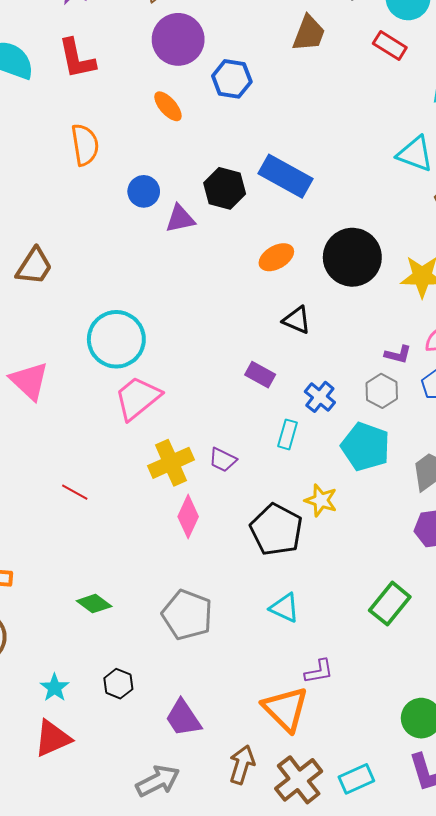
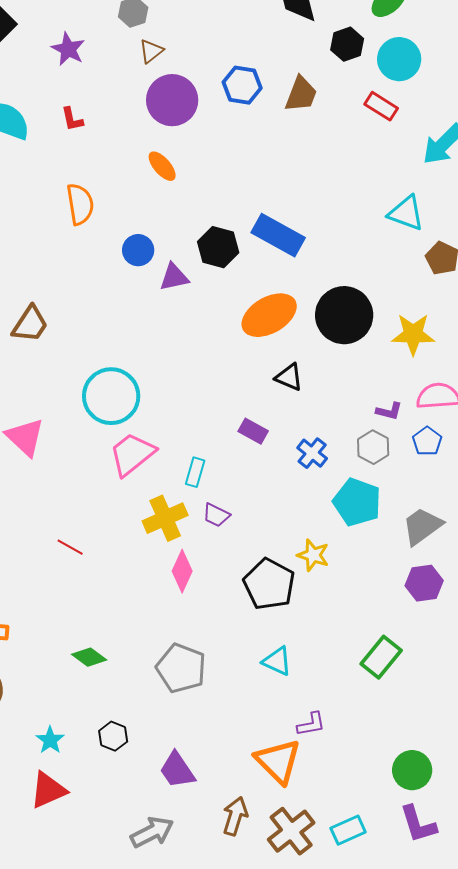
red L-shape: (77, 59) -> (72, 119), size x0.6
blue hexagon: (232, 79) -> (242, 85), moved
orange ellipse: (276, 257) -> (269, 315), size x1.6
cyan rectangle: (288, 434) -> (195, 472), moved

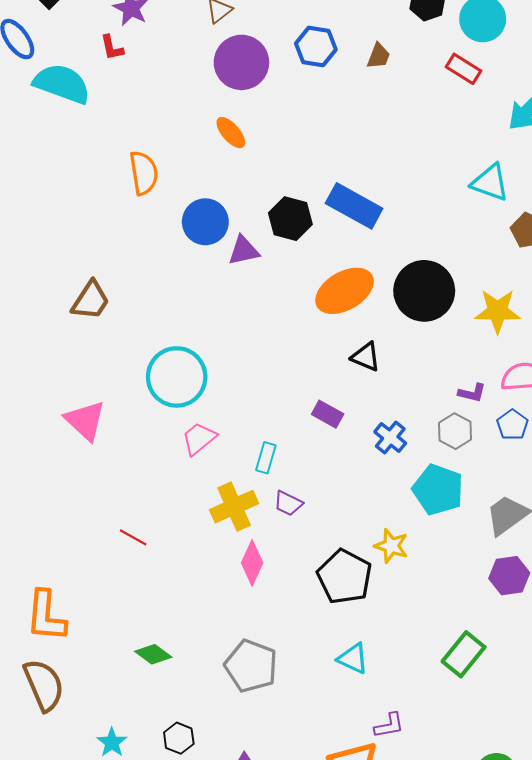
brown trapezoid: (301, 94) -> (379, 56), size x0.7
red L-shape: (72, 119) -> (112, 48), moved
blue circle: (138, 250) -> (205, 222), size x1.4
pink trapezoid: (132, 454) -> (199, 439), size x0.7

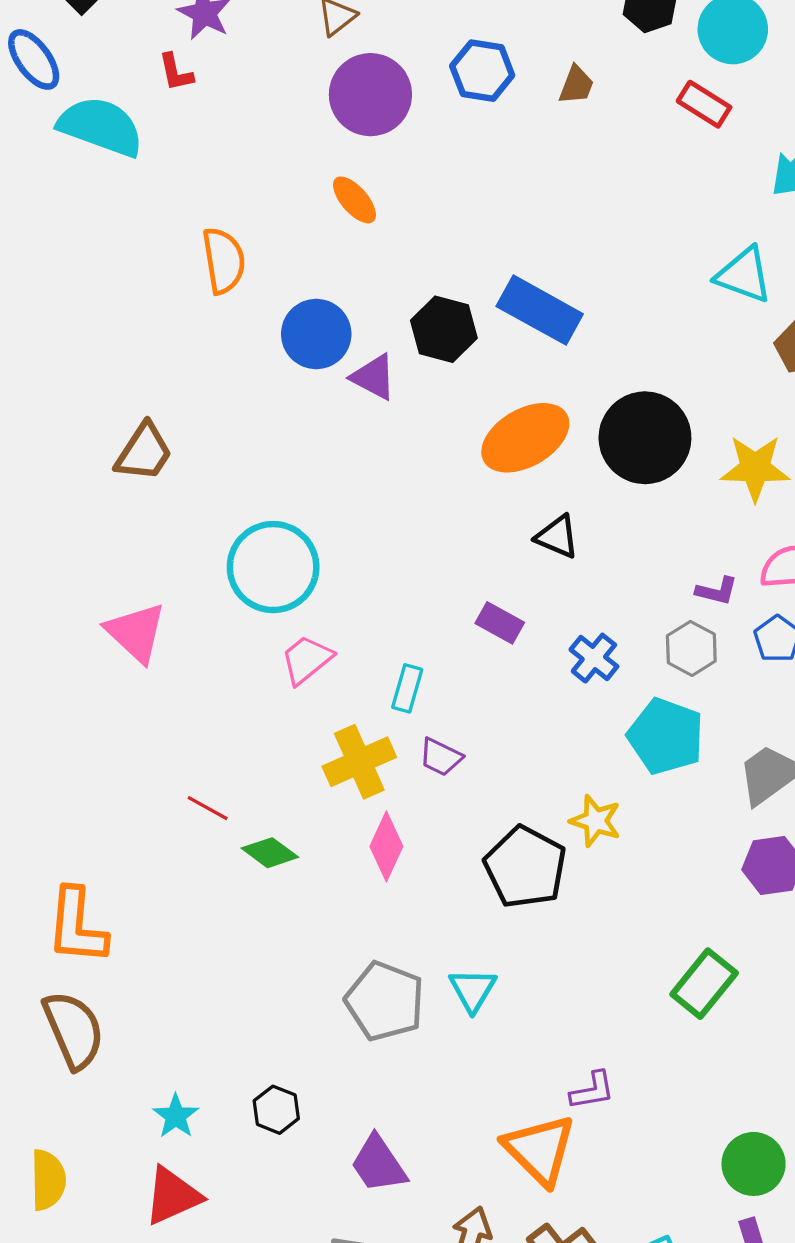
purple triangle: (244, 251) -> (374, 377), turned 40
green diamond: (153, 654) -> (270, 853), moved
cyan triangle: (353, 659) -> (473, 990), moved, turned 36

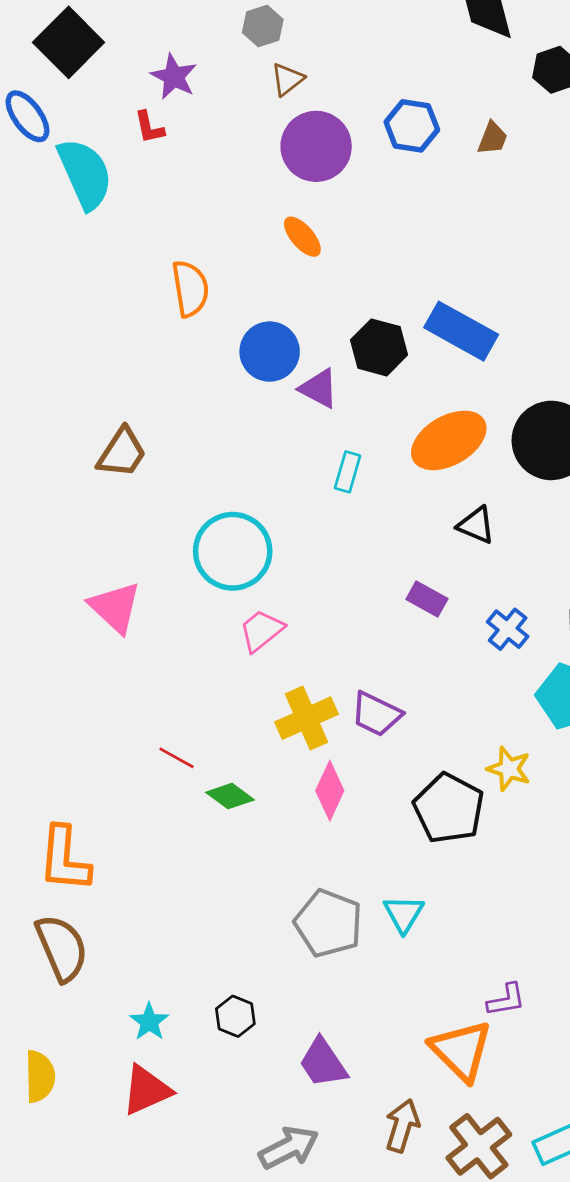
cyan semicircle: (101, 127) -> (85, 174), turned 46
cyan rectangle: (407, 688) -> (348, 472), moved
purple trapezoid: (441, 757) -> (376, 714), size x1.4

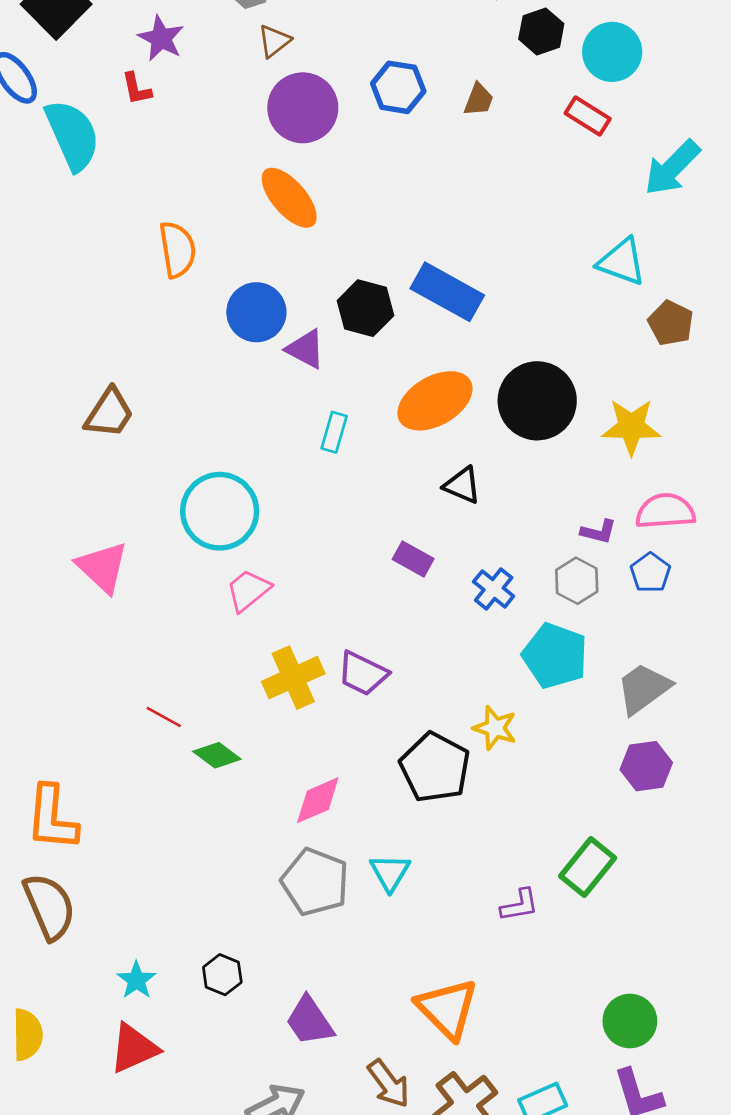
orange ellipse: (302, 237) -> (289, 198), size x1.5
pink diamond: (330, 791) -> (318, 800), moved, turned 42
purple L-shape: (506, 1000) -> (519, 905), moved
brown arrow: (402, 1126) -> (389, 1084), turned 126

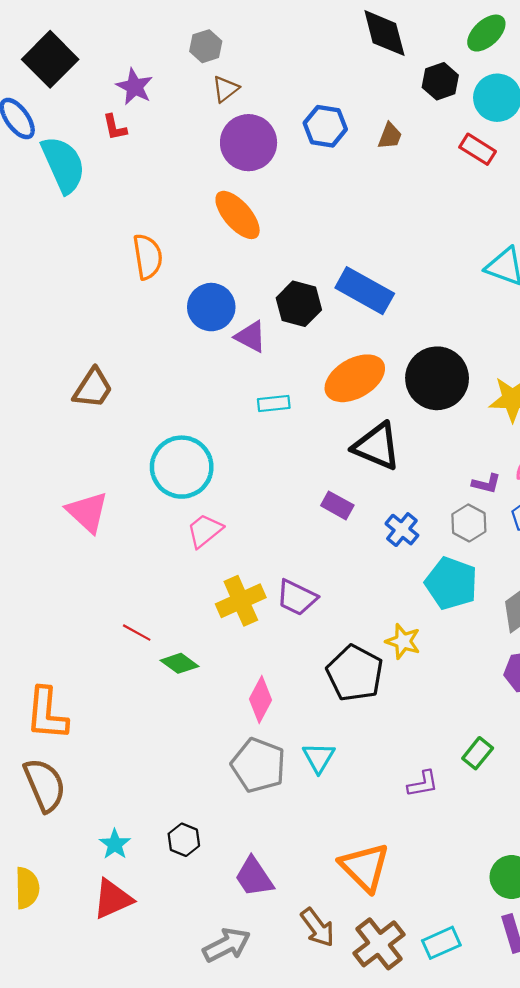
cyan rectangle: (334, 432) -> (274, 404), turned 68
black triangle: (462, 485) -> (377, 446), size x1.6
pink diamond: (318, 800) -> (261, 699), turned -39
green rectangle: (588, 867) -> (478, 753), size x0.7

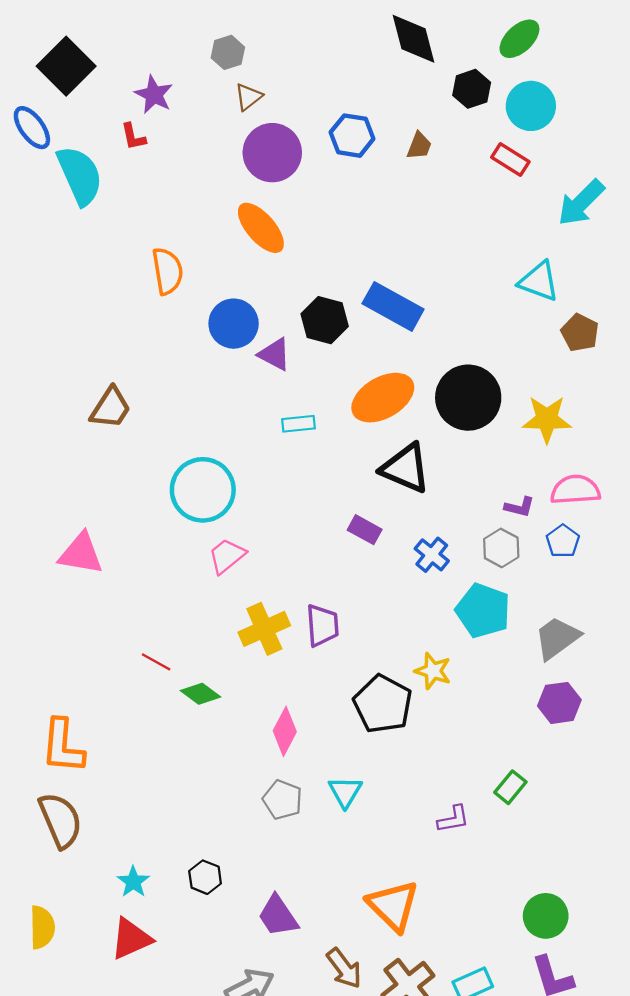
pink triangle: (87, 512) -> (81, 554), moved, turned -33
purple trapezoid: (297, 598) -> (322, 625), turned -120
gray pentagon: (258, 765) -> (283, 800), size x0.7

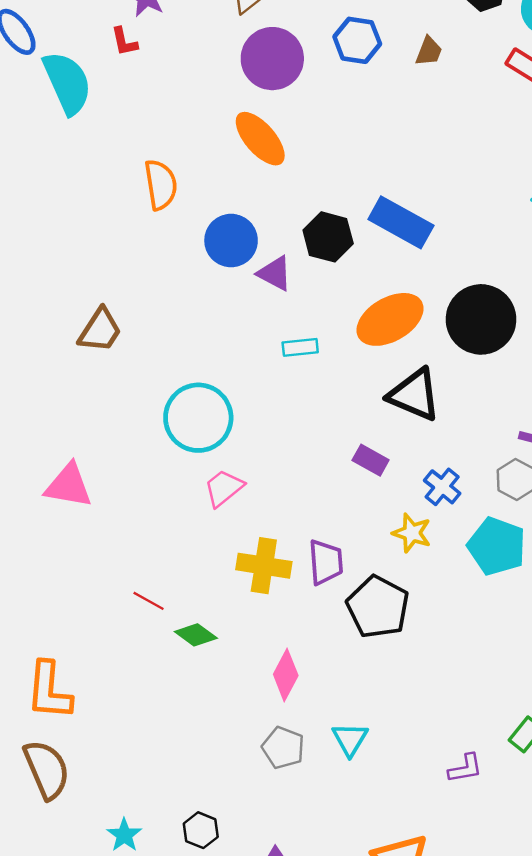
yellow cross: (264, 629) -> (264, 566), turned 33
yellow star: (433, 671) -> (412, 533), moved
black pentagon: (383, 704) -> (378, 607), moved

